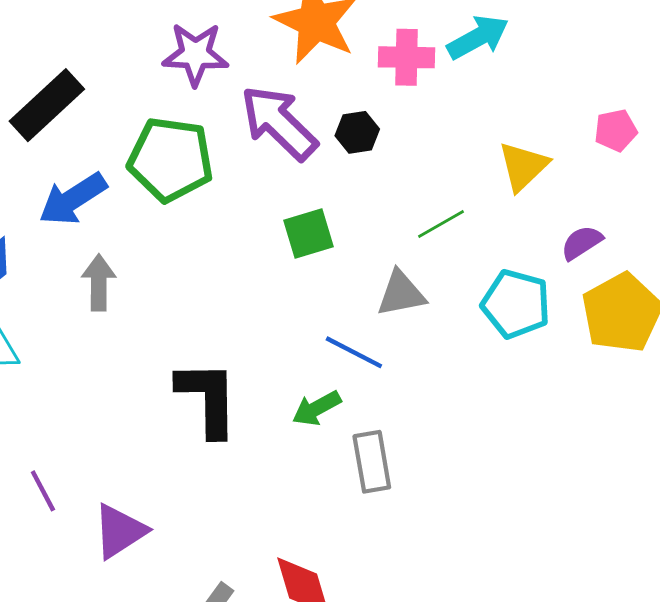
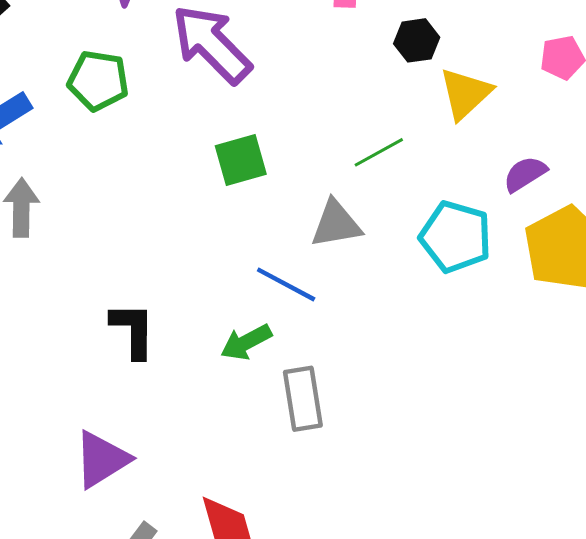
black hexagon: (357, 132) -> (417, 40), moved
green pentagon: (171, 159) -> (98, 81), size x0.7
black L-shape: (208, 398) -> (133, 330), size x0.7
purple triangle: (120, 531) -> (102, 459), moved

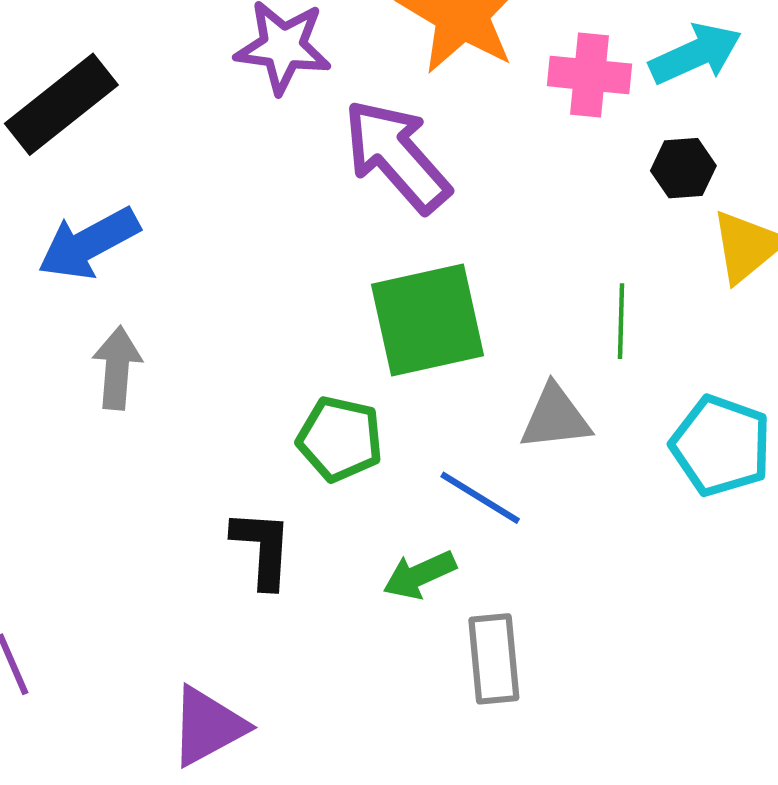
green pentagon: (98, 81) -> (340, 439), moved
green line: (379, 152) -> (621, 321), turned -63
green square: (241, 160) -> (427, 320), size x1.6

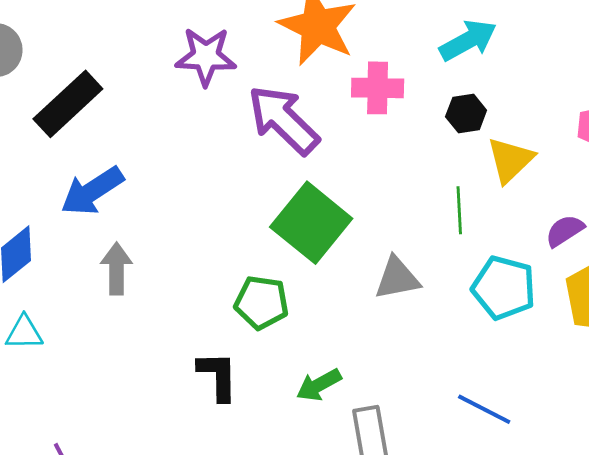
pink cross: (590, 75) -> (378, 88), moved
green square: (427, 320) -> (311, 223), turned -34
green line: (621, 321) -> (459, 210), moved
blue line: (480, 498) -> (484, 409), moved

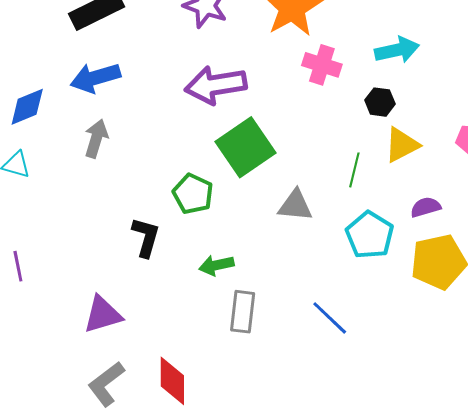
purple arrow: (283, 120) -> (216, 85), moved, turned -70

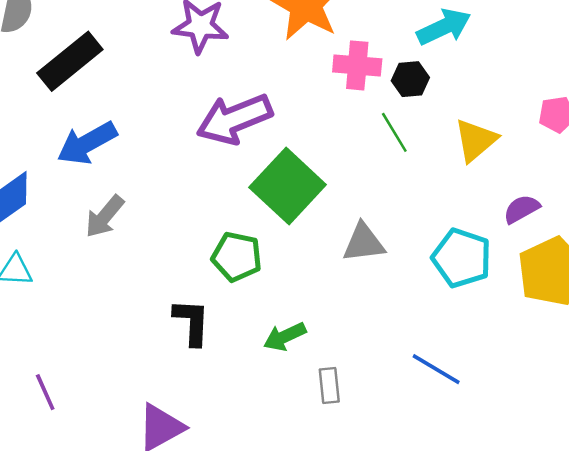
black hexagon: (380, 102) -> (410, 79), moved
gray arrow: (96, 139) -> (105, 216), turned -144
green line: (354, 170) -> (394, 132), moved, turned -32
gray rectangle: (243, 312) -> (329, 386), size x0.7

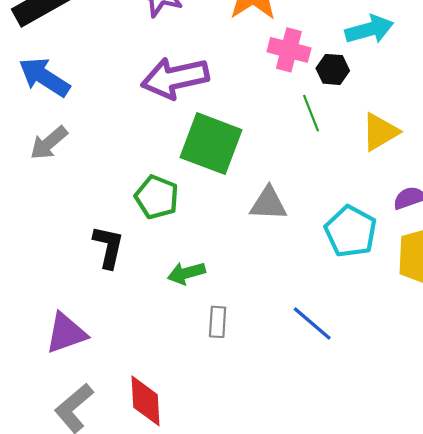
blue arrow: (87, 143) -> (44, 77), turned 52
green square: (288, 186) -> (211, 144), turned -32

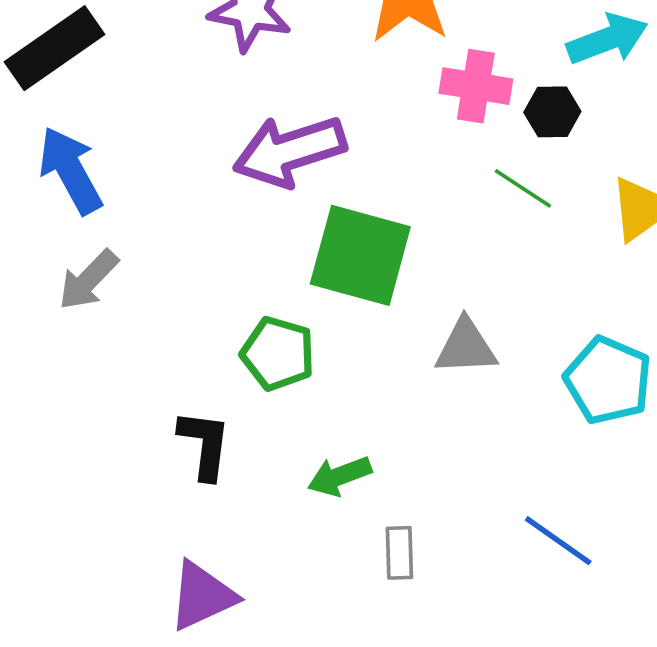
blue arrow: (44, 77) -> (71, 170), turned 34
green line: (311, 113) -> (523, 188), turned -30
purple triangle: (66, 333) -> (202, 596), moved

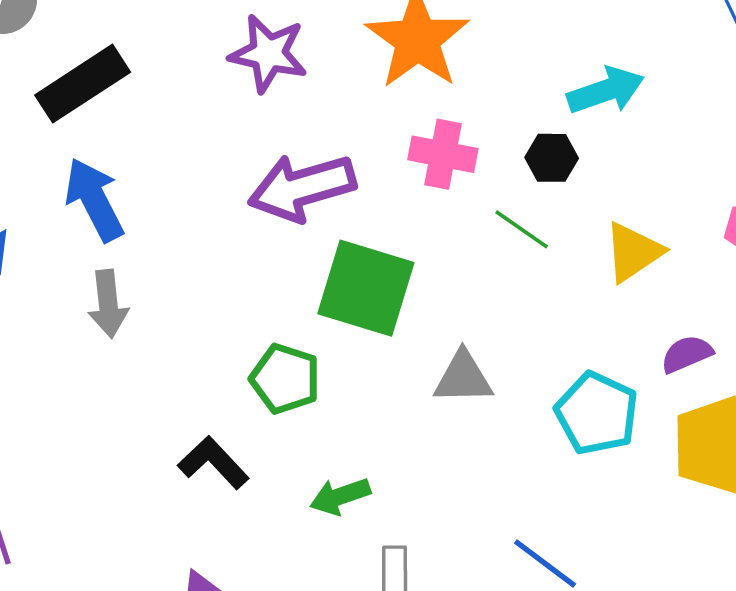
pink cross: (476, 86) -> (443, 154), moved
gray arrow: (88, 280) -> (108, 304), turned -52
black L-shape: (205, 445) -> (213, 463), turned -52

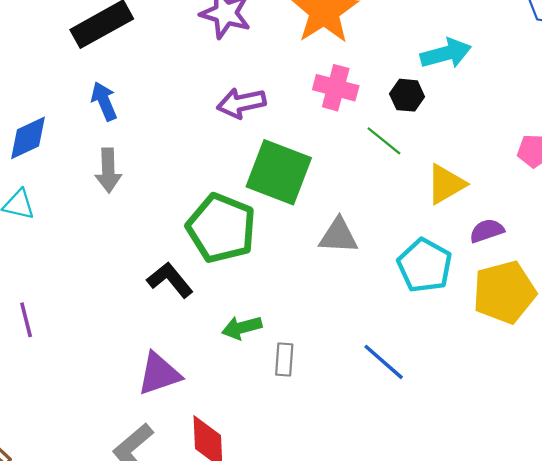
purple arrow: (302, 188) -> (241, 103), size x0.7
blue arrow: (94, 200) -> (104, 101), size x0.7
yellow triangle: (633, 252) -> (446, 184), moved
green pentagon: (285, 379) -> (221, 228), size x1.5
green arrow: (340, 496) -> (242, 328), moved

